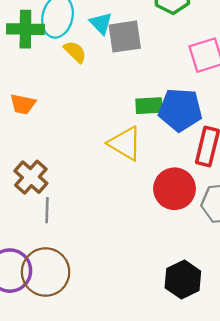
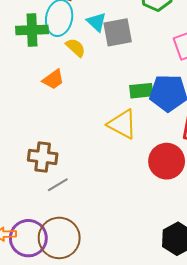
orange trapezoid: (23, 104) -> (53, 79), moved, turned -45
brown cross: (31, 177) -> (43, 157), turned -32
gray line: (47, 210) -> (58, 185), turned 60

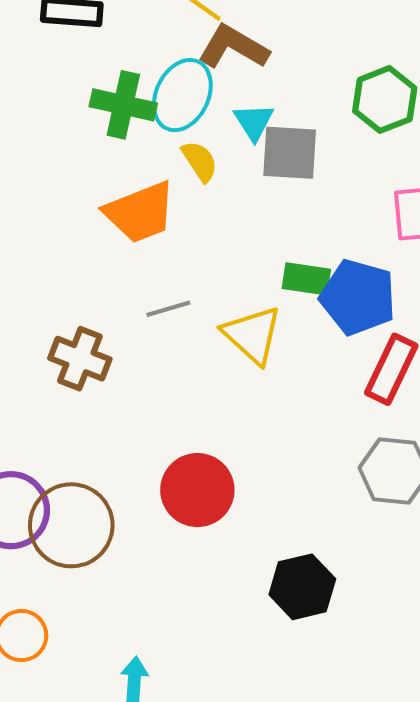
orange trapezoid: (53, 79) -> (140, 212), size x1.6
red circle: (167, 161) -> (197, 490), moved
gray line: (58, 185) -> (168, 309), moved

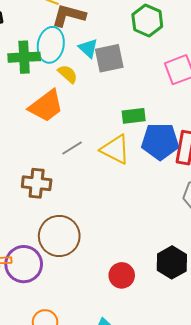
blue pentagon: (358, 297) -> (160, 141), moved
red circle: (197, 490) -> (122, 275), moved, size x0.7
brown circle: (71, 525) -> (59, 236), moved

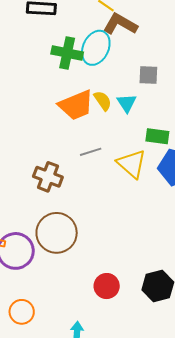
cyan triangle: (88, 48) -> (127, 103), moved
gray square: (109, 58) -> (148, 75), size x0.7
yellow semicircle: (68, 74) -> (103, 101), moved

